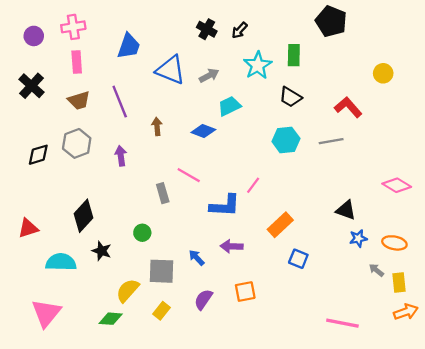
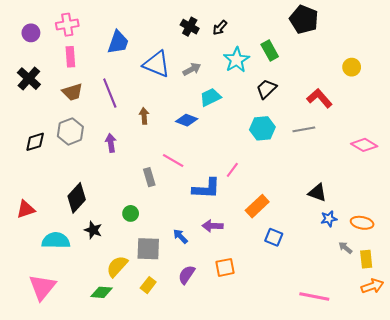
green rectangle: (294, 55) -> (270, 51), turned -30
black trapezoid: (290, 97) -> (267, 89), turned 105
pink diamond: (397, 185) -> (364, 145), moved

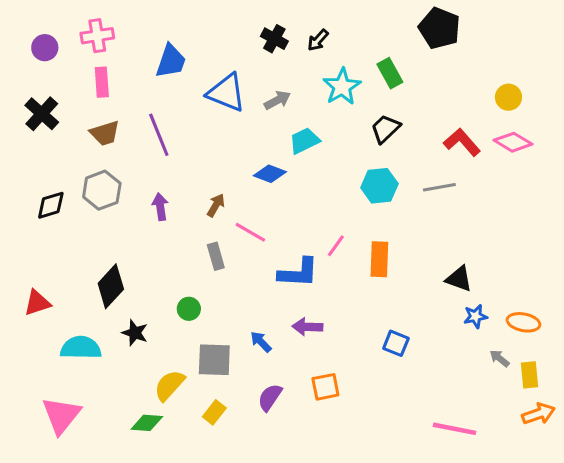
brown arrow: (144, 116) -> (216, 205), moved, turned 35
pink diamond: (364, 145) -> (513, 142), moved
orange rectangle: (257, 206) -> (379, 259), moved, turned -45

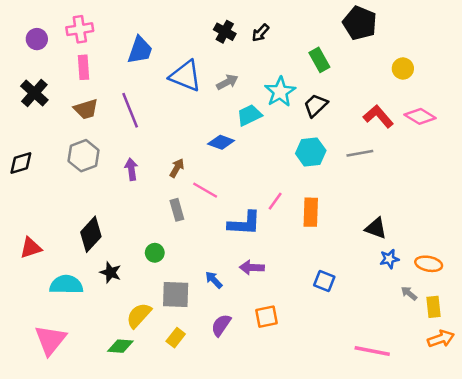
cyan star: (342, 87) -> (280, 92), moved
yellow circle: (508, 97) -> (403, 69), moved
black diamond: (51, 205) -> (21, 163), moved

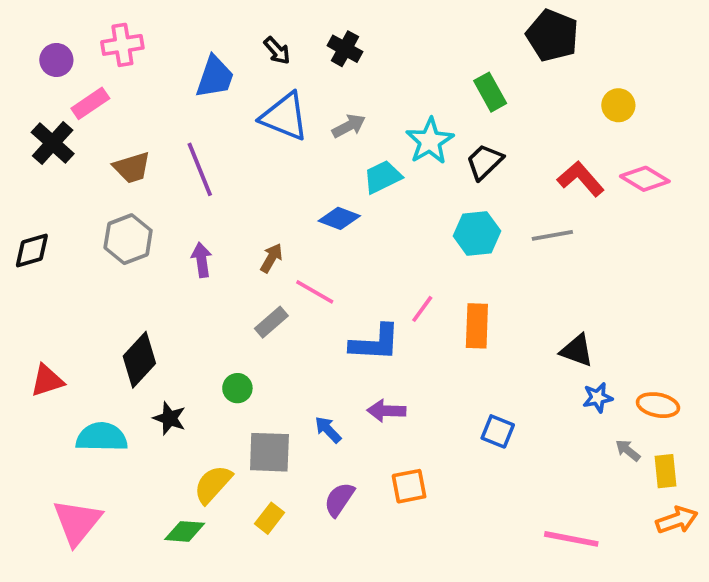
black arrow: (260, 33) -> (277, 51), moved, turned -84
pink rectangle: (84, 67) -> (90, 103), moved, turned 60
gray rectangle: (177, 210) -> (271, 322), turned 65

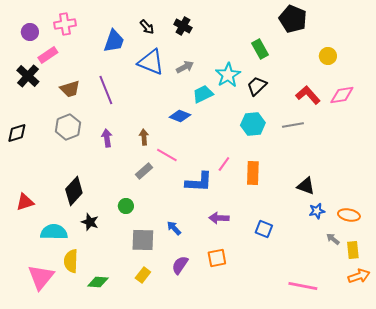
pink diamond: (645, 179) -> (342, 95), turned -40
brown arrow: (271, 258) -> (144, 137), turned -35
purple arrow: (386, 411) -> (219, 218), moved
yellow semicircle: (213, 484) -> (71, 261), moved, turned -40

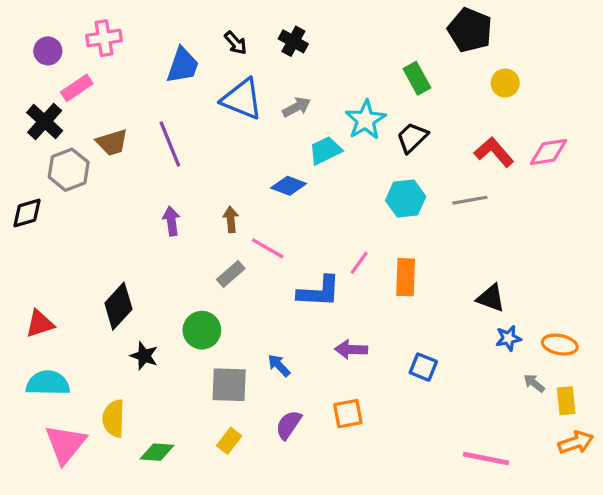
yellow circle: (328, 56) -> (505, 83), moved
gray hexagon: (68, 127) -> (69, 170), moved
green circle: (126, 206) -> (202, 330), size x1.5
cyan semicircle: (54, 232) -> (48, 383), moved

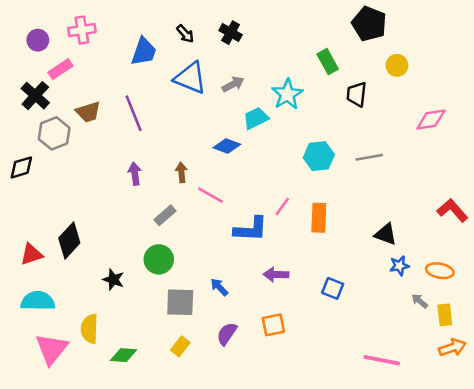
black trapezoid: (412, 138) -> (357, 94), moved, turned -40
red L-shape: (494, 152) -> (452, 210), moved
gray rectangle: (231, 274) -> (165, 215), moved
black diamond: (118, 306) -> (69, 240), moved

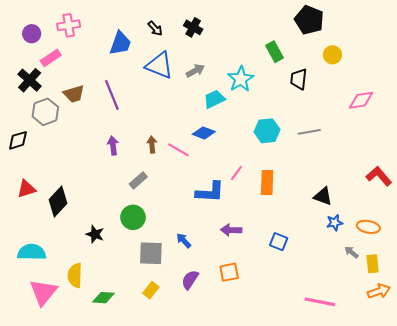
blue diamond: (227, 146) -> (204, 133), moved
pink line: (210, 195) -> (178, 150), moved
red triangle: (32, 254) -> (26, 189), moved

